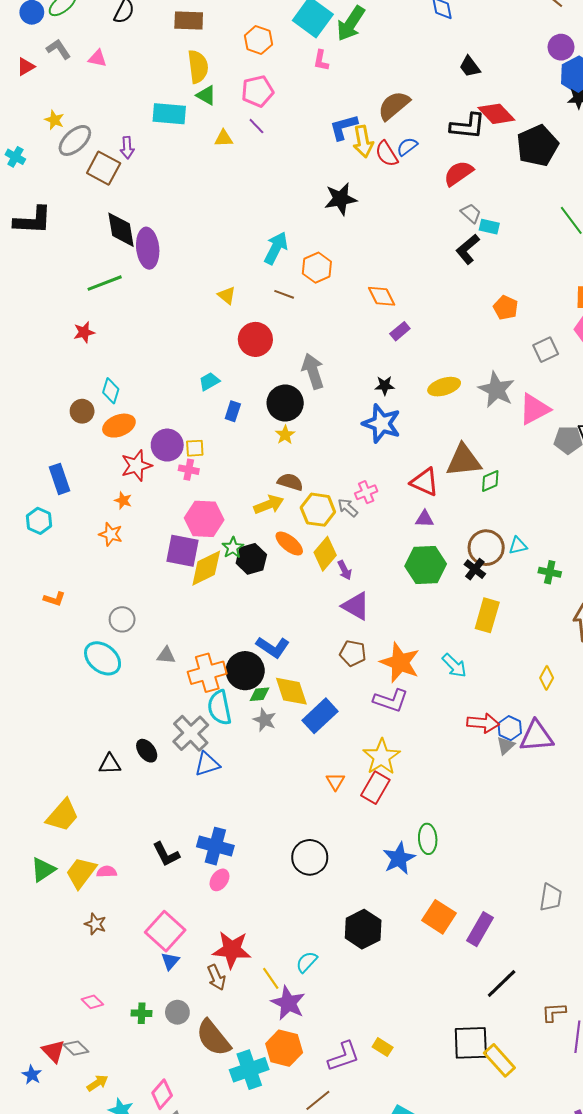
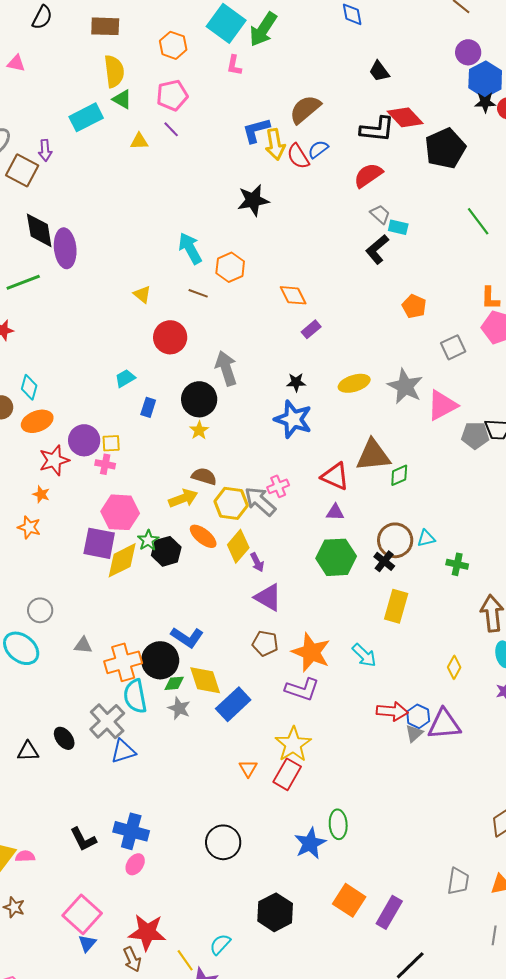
cyan rectangle: (169, 114) -> (86, 117), turned -32
cyan arrow: (276, 248) -> (190, 248), turned -56
gray arrow: (348, 508) -> (260, 501), size x1.6

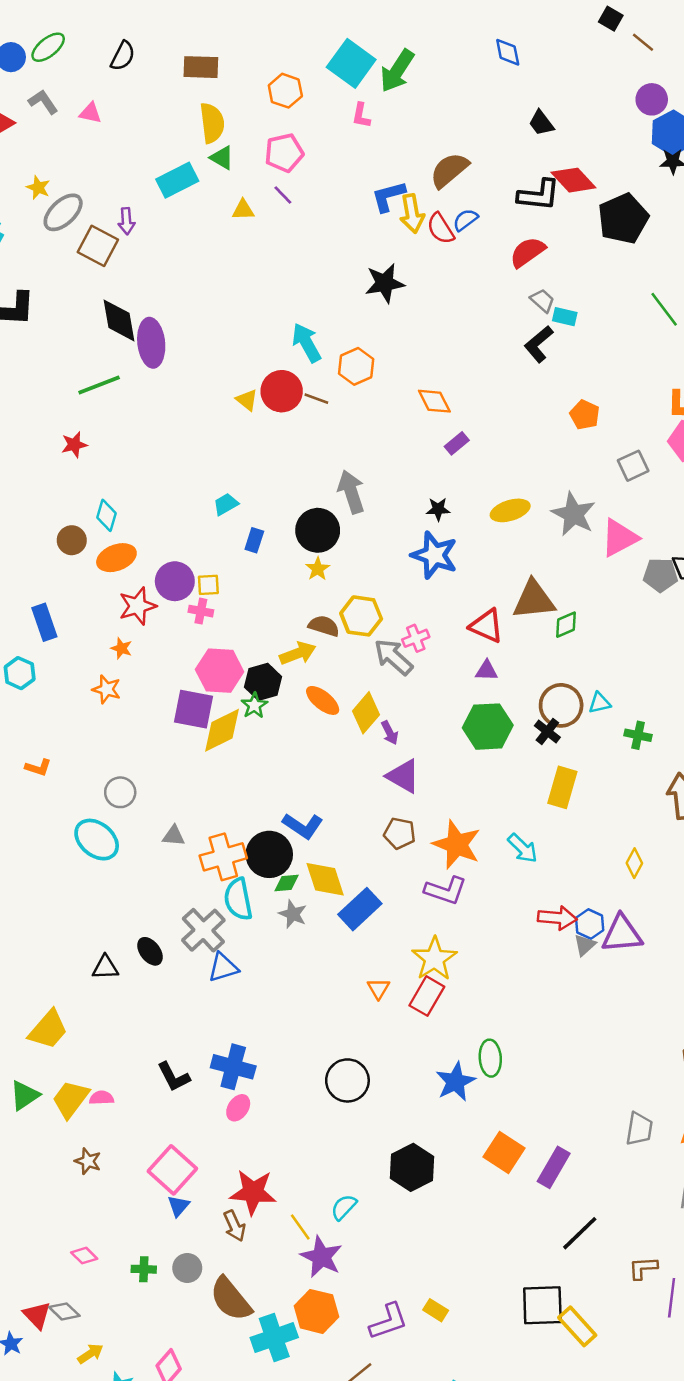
red circle: (170, 337) -> (282, 391), moved
yellow hexagon: (231, 503) -> (361, 616), moved
black hexagon: (166, 551) -> (263, 682), moved

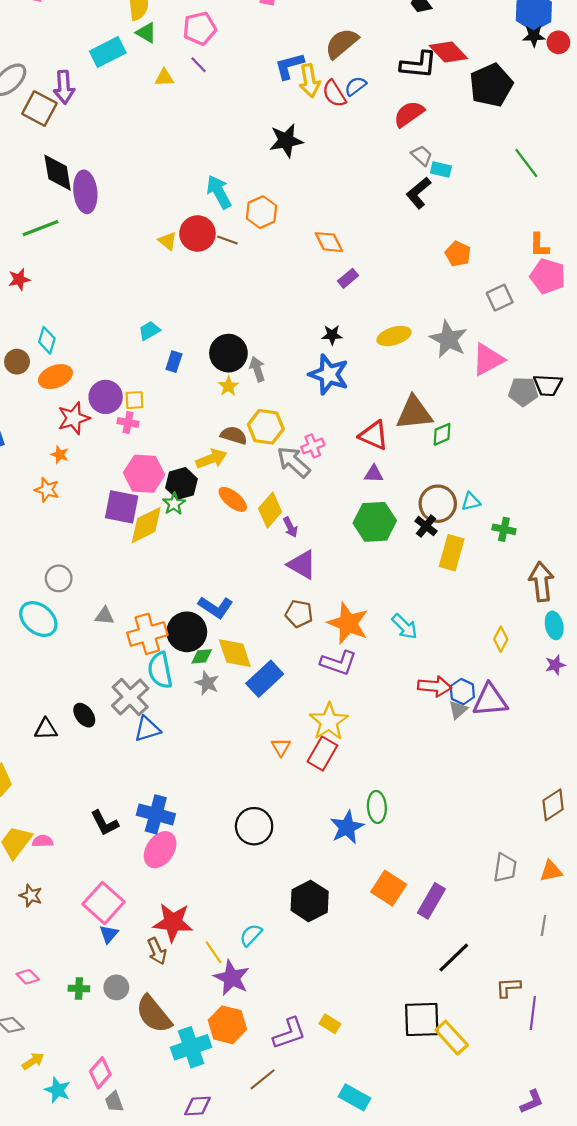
purple arrow: (126, 221) -> (64, 87), size x1.4
gray arrow: (351, 492) -> (257, 369), moved, size x0.7
yellow rectangle: (562, 787) -> (452, 553), moved
pink ellipse: (238, 1108) -> (160, 850), size x1.6

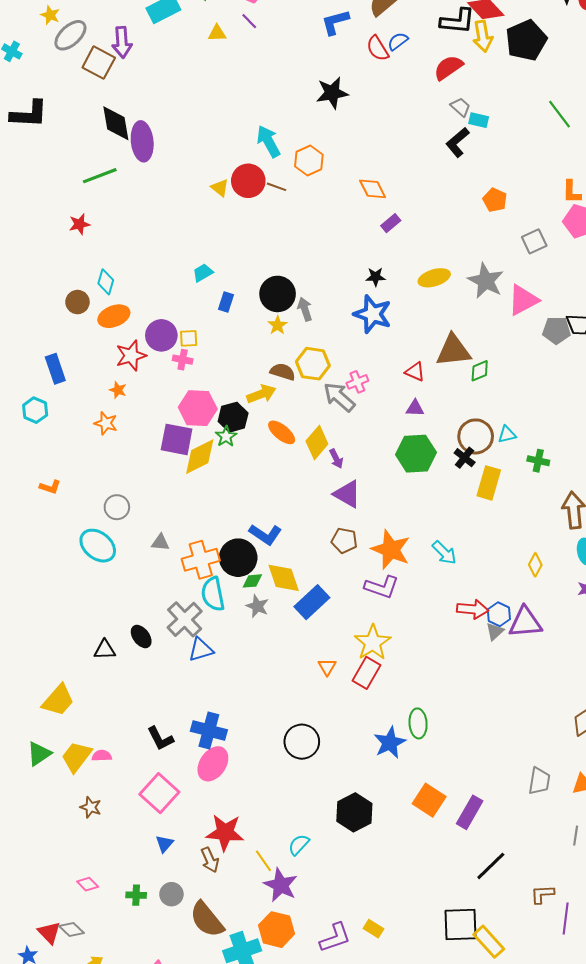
yellow arrow: (310, 81) -> (483, 36), moved
red triangle: (374, 435) -> (415, 372), size x0.7
pink square: (103, 903) -> (159, 793), moved

